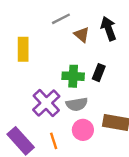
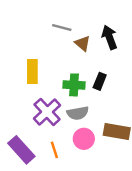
gray line: (61, 19) -> (62, 27), turned 42
yellow rectangle: (23, 49) -> (32, 72), moved

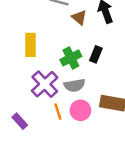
green cross: (74, 85) -> (71, 58), turned -30
purple rectangle: (21, 150) -> (20, 121), size x0.6
orange line: (54, 150) -> (58, 112), moved

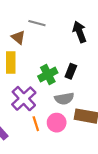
brown triangle: (79, 17) -> (18, 37), moved
gray semicircle: (74, 85) -> (64, 99), moved

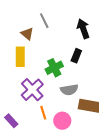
gray line: (37, 23) -> (44, 21), turned 49
black rectangle: (71, 71) -> (76, 56), moved
pink circle: (57, 123) -> (62, 121), moved

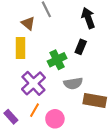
orange line: (43, 113) -> (35, 110), moved, turned 48
pink circle: (62, 121) -> (55, 119), moved

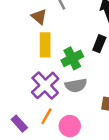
yellow rectangle: (21, 48) -> (45, 45), moved
gray semicircle: (73, 83) -> (76, 85), moved

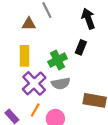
brown triangle: (39, 17) -> (29, 24), turned -40
yellow rectangle: (45, 45) -> (25, 56), moved

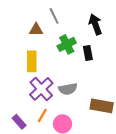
black rectangle: (81, 47) -> (88, 53), turned -32
green cross: (57, 60) -> (67, 44), moved

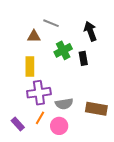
gray line: (54, 16) -> (51, 23), turned -42
purple cross: (41, 89) -> (39, 93), turned 35
gray semicircle: (68, 89) -> (64, 104), moved

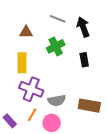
gray line: (51, 23) -> (58, 19), moved
black rectangle: (83, 58) -> (84, 60), moved
purple cross: (39, 93) -> (31, 89), turned 30

